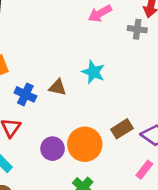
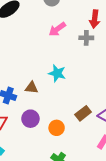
orange circle: (85, 144) -> (57, 128), size x0.6
purple circle: (53, 149) -> (30, 119), moved

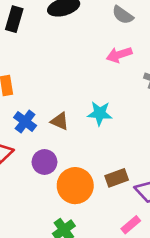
cyan star: (57, 73) -> (100, 113), turned -30
orange circle: (57, 128) -> (75, 186), size x1.6

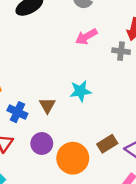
brown triangle: (60, 121) -> (47, 105), turned 48

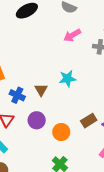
orange circle: (73, 158) -> (61, 132), size x0.7

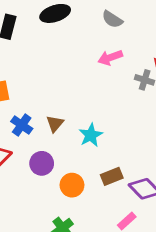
cyan star: (67, 79) -> (91, 135), moved, turned -30

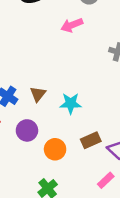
pink arrow: (110, 58) -> (72, 25), moved
cyan star: (91, 135) -> (71, 103), turned 30

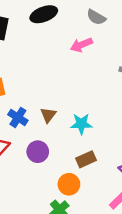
brown rectangle: (91, 140) -> (86, 159), moved
orange circle: (55, 149) -> (69, 184), moved

